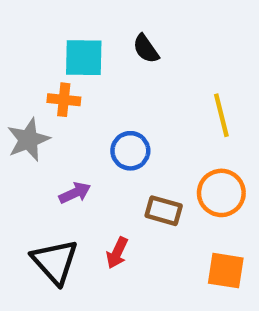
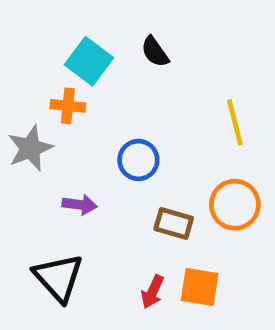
cyan square: (84, 58) -> (89, 61), turned 36
purple arrow: (75, 193) -> (80, 205), turned 32
red arrow: (117, 253) -> (153, 292), moved
orange square: (226, 271) -> (200, 287), moved

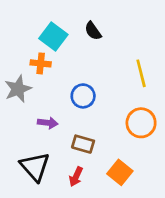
brown rectangle: (174, 223) -> (83, 144), moved
orange square: (200, 287) -> (120, 172), turned 30
red arrow: (153, 292) -> (76, 177), moved

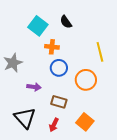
orange cross: (41, 63) -> (52, 47), moved
orange circle: (141, 123) -> (86, 80), moved

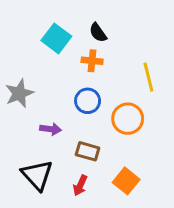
orange cross: (52, 47) -> (92, 61), moved

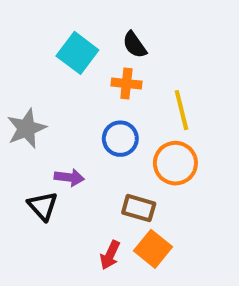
yellow line: (148, 77) -> (182, 110), moved
brown rectangle: (88, 151) -> (139, 208), moved
black triangle: (37, 175) -> (43, 206), moved, size x0.7
orange square: (126, 181) -> (153, 249), moved

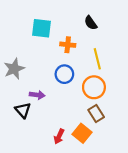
black semicircle: (135, 45) -> (91, 23), moved
cyan square: (77, 53) -> (41, 28), turned -30
brown rectangle: (139, 208) -> (96, 113), moved, turned 42

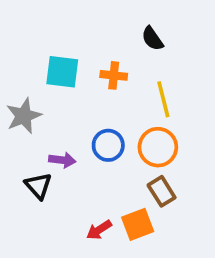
cyan square: (41, 28) -> (62, 72), moved
blue circle: (64, 74) -> (108, 145), moved
orange square: (82, 133) -> (138, 224), turned 30
red arrow: (59, 136) -> (99, 230), turned 32

